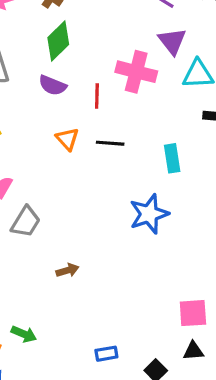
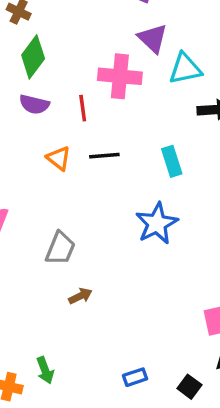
gray trapezoid: (26, 222) -> (60, 248), moved
green arrow: (24, 334) -> (45, 370), turned 55

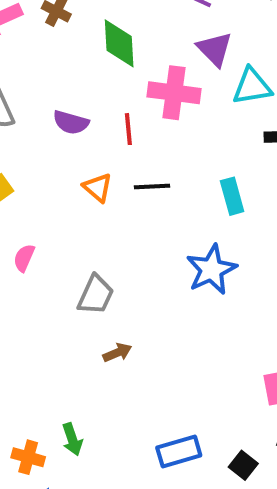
green diamond: (33, 57) -> (119, 43), moved, turned -42
blue rectangle: (135, 377) -> (179, 452), size x1.5

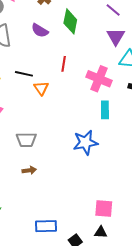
pink cross: (174, 93) -> (99, 79), moved
purple semicircle: (71, 122) -> (40, 30), moved
black line: (152, 186) -> (24, 74), moved
gray trapezoid: (96, 295) -> (26, 140), turned 50

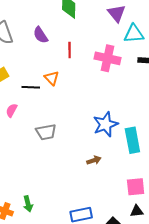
purple semicircle: (40, 30) -> (41, 35), moved, turned 36
black line: (24, 74) -> (31, 87), moved
cyan rectangle: (105, 110) -> (132, 140), moved, size x1.4
brown arrow: (29, 170) -> (94, 160), moved

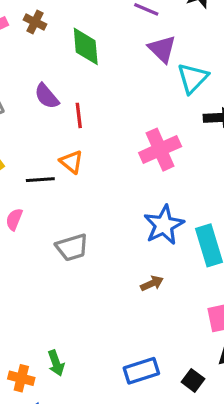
cyan triangle: (134, 34) -> (193, 78), turned -35
red line: (70, 50) -> (79, 115), moved
pink cross: (107, 58) -> (160, 150), moved, turned -30

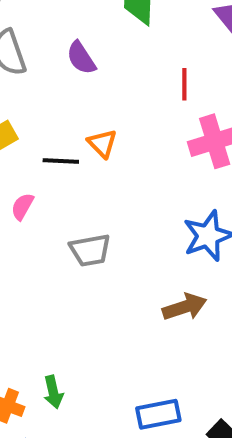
red line: (79, 115) -> (184, 84), moved
brown arrow: (152, 283) -> (185, 307), size x1.5

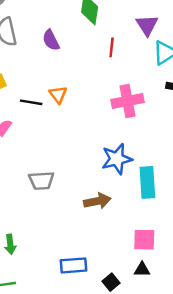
red line: (184, 84) -> (112, 47), moved
gray trapezoid: (90, 250) -> (41, 181), moved

